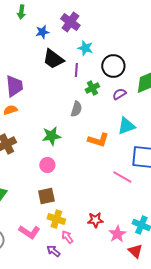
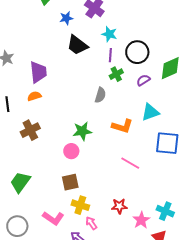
purple line: (76, 70) -> (110, 55), moved
green star: (51, 136) -> (82, 131), moved
pink line: (122, 177) -> (130, 163), moved

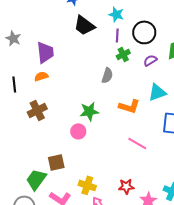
green trapezoid: (20, 182) -> (36, 179), moved
brown square: (70, 182) -> (56, 162), moved

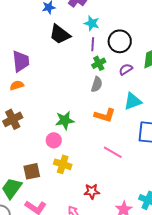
gray semicircle: (107, 75) -> (97, 84), moved
yellow cross: (87, 185) -> (63, 164), moved
red star: (126, 186) -> (92, 191), moved

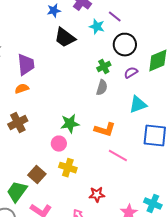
purple line: (93, 44) -> (115, 17), moved, turned -56
orange L-shape: (105, 115) -> (105, 130), moved
brown square: (32, 171) -> (37, 175), turned -36

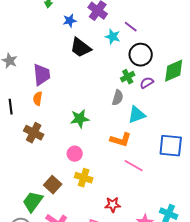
green cross: (104, 67) -> (128, 77), moved
orange semicircle: (22, 89) -> (38, 99), turned -64
cyan triangle: (138, 105) -> (137, 115), moved
brown cross: (18, 123) -> (34, 133), turned -36
green star: (70, 124) -> (80, 119), moved

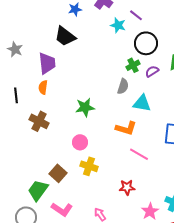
black trapezoid: (81, 48) -> (65, 36), moved
cyan triangle: (137, 115) -> (142, 103), turned 30
red star: (113, 205) -> (127, 187), moved

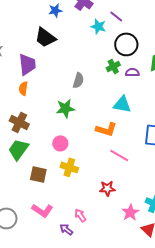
purple semicircle: (152, 71) -> (132, 72), turned 32
gray semicircle: (123, 86) -> (78, 80), moved
brown square: (58, 173) -> (38, 174), turned -30
green trapezoid: (38, 190) -> (18, 149), moved

